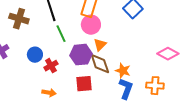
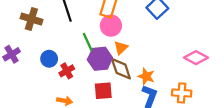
green line: (61, 34) -> (88, 42), moved

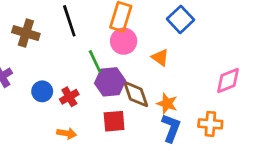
orange triangle: (121, 48) -> (160, 57), moved, turned -40
pink diamond: (196, 58) -> (228, 80), turned -50
blue circle: (49, 59) -> (42, 91), moved

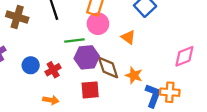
green line: (95, 62) -> (74, 41), turned -72
blue L-shape: (171, 128) -> (153, 96), moved

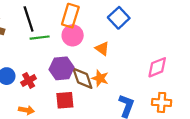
green line: (74, 41) -> (40, 38), moved
orange star: (134, 75) -> (100, 78), moved
orange cross: (170, 92) -> (162, 102), moved

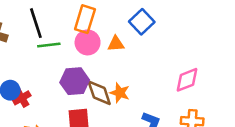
orange triangle: (102, 49) -> (116, 44), moved, turned -40
red cross: (29, 80) -> (22, 98), moved

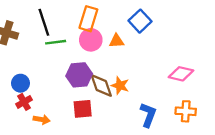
pink diamond: (187, 80) -> (181, 74), turned 35
red cross: (22, 98) -> (24, 102), moved

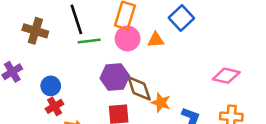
orange star: (120, 86) -> (161, 103), moved

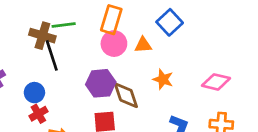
black line: (76, 19) -> (52, 55), moved
brown cross: (35, 31) -> (42, 36), moved
green line: (89, 41) -> (64, 25), moved
orange star: (161, 103) -> (163, 79), moved

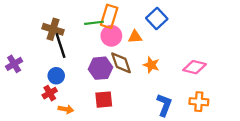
green line: (64, 25) -> (94, 23), moved
blue circle: (34, 93) -> (56, 76), moved
brown diamond: (126, 95) -> (121, 63), moved

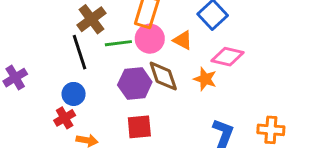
green line: (94, 23) -> (118, 43), moved
brown cross: (53, 29) -> (91, 19), moved, turned 36
orange triangle: (135, 37) -> (183, 40), turned 32
pink diamond: (195, 67) -> (228, 57), moved

